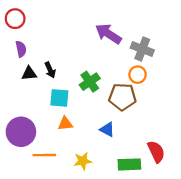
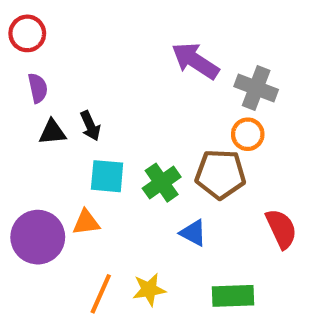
green cross: (90, 82) -> (162, 183), moved
orange triangle: (65, 124) -> (86, 222), moved
red semicircle: (156, 152) -> (281, 229), moved
orange line: (44, 155) -> (101, 294), moved, turned -65

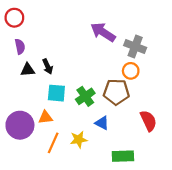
yellow star: (149, 290) -> (79, 140), moved
orange line: (101, 294) -> (53, 143), moved

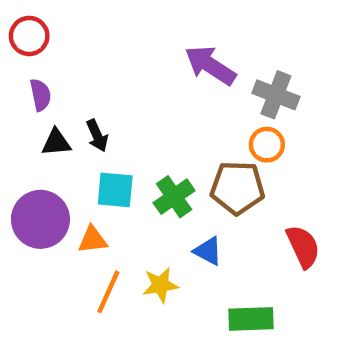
purple circle: (20, 125) -> (40, 219), moved

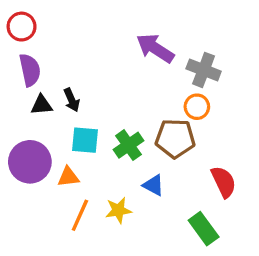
purple semicircle: (40, 95) -> (30, 70), size x1.4
green rectangle: (251, 319) -> (204, 229), moved, turned 56

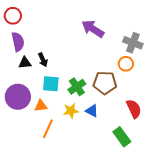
gray cross: (204, 70) -> (133, 43), moved
orange circle: (197, 107) -> (126, 64), moved
yellow star: (118, 210) -> (71, 111), moved

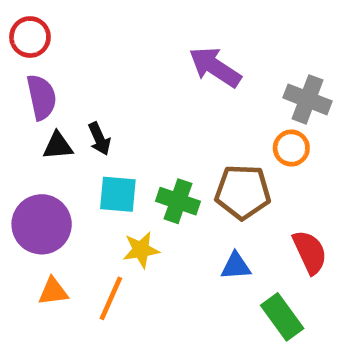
green cross: (77, 87) -> (178, 201), turned -36
orange triangle: (41, 106) -> (53, 291), moved
yellow star: (71, 111) -> (141, 250), moved
blue triangle: (92, 111) -> (236, 266), moved, turned -32

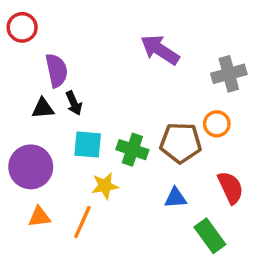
purple semicircle: (42, 97) -> (57, 70), moved
gray cross: (308, 99) -> (229, 74), turned -36
orange circle: (291, 148) -> (217, 124), moved

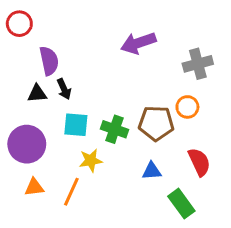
purple arrow: (160, 50) -> (138, 43), turned -52

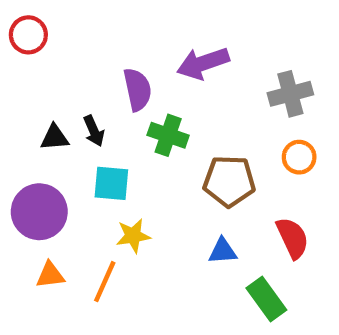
purple semicircle: (49, 61) -> (138, 89), moved
orange circle: (187, 107) -> (299, 157), moved
green cross: (115, 129) -> (168, 135), moved

